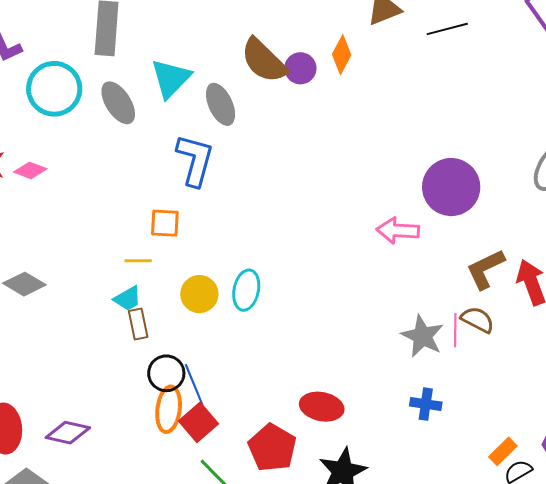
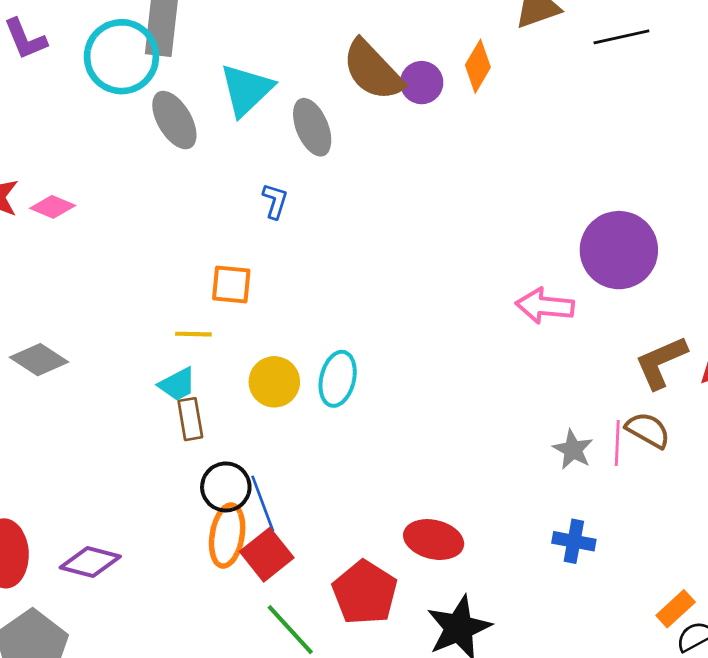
cyan circle: (54, 89) -> (121, 57), moved
blue L-shape: (195, 160) -> (275, 201), size x0.5
gray star: (422, 336) -> (573, 450), size x0.7

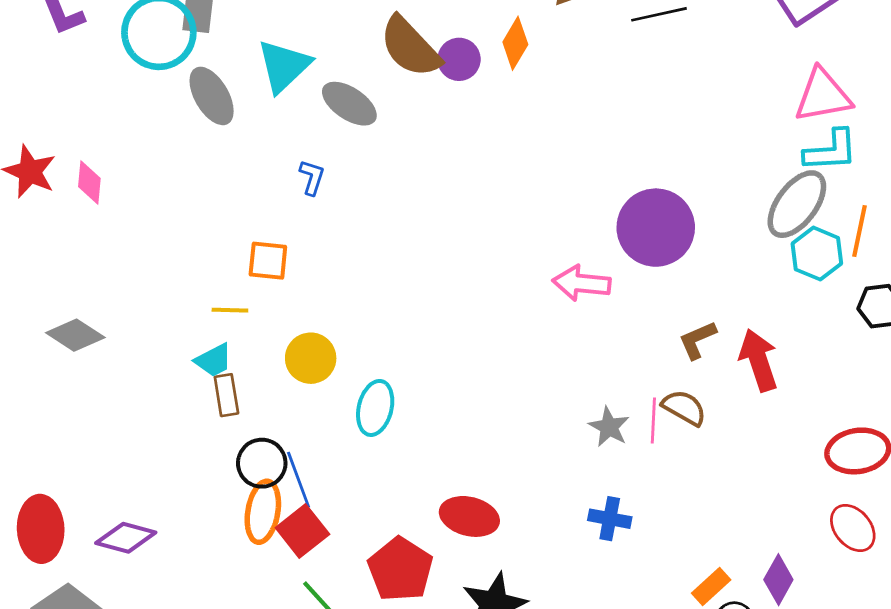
gray ellipse: (312, 127) -> (349, 104), turned -34
pink diamond: (53, 207) -> (89, 182), turned 72
brown L-shape: (661, 362) -> (697, 340), size x0.7
cyan ellipse: (338, 379) -> (375, 408), moved

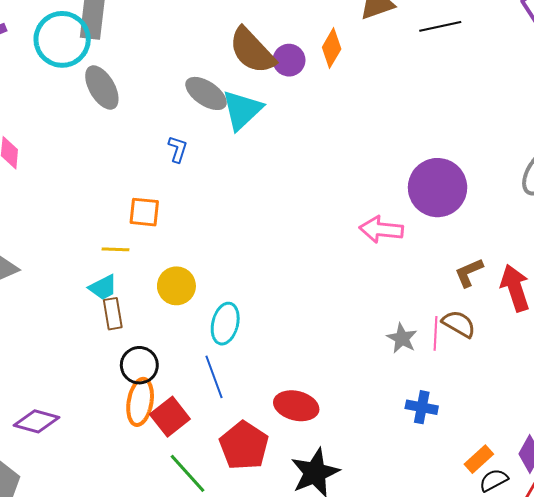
cyan triangle: (284, 66) -> (242, 110), moved
blue line: (299, 480) -> (214, 377), moved
blue cross: (610, 519) -> (422, 407), moved

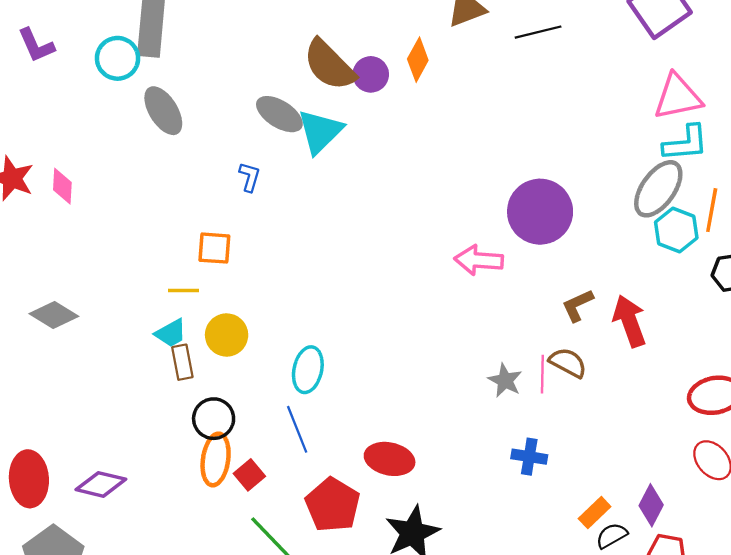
cyan circle: (62, 39) -> (118, 58), size x0.7
yellow circle: (176, 286) -> (227, 335), moved
red square: (170, 417) -> (249, 475), size x0.7

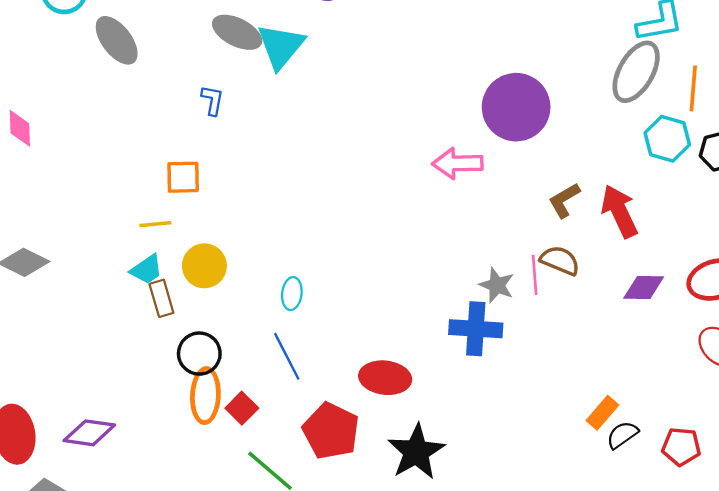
cyan hexagon: (676, 230) -> (667, 139), moved
cyan ellipse: (308, 370) -> (292, 294), size x0.7
blue cross: (529, 457) -> (476, 329), moved, size x1.4
purple diamond: (651, 505) -> (644, 288), moved, turned 69

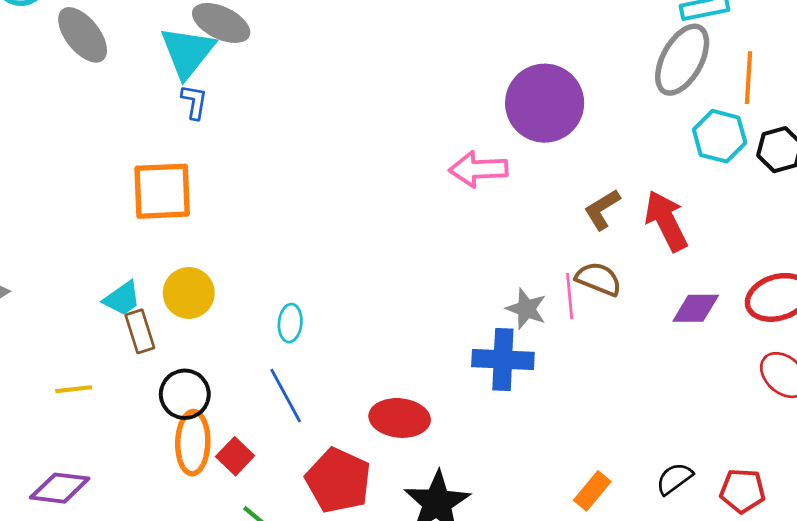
cyan triangle: (281, 46) -> (187, 52), moved
orange square: (183, 177) -> (162, 191), size x1.5
yellow line: (155, 224) -> (74, 389), moved
orange rectangle: (602, 413) -> (592, 491), moved

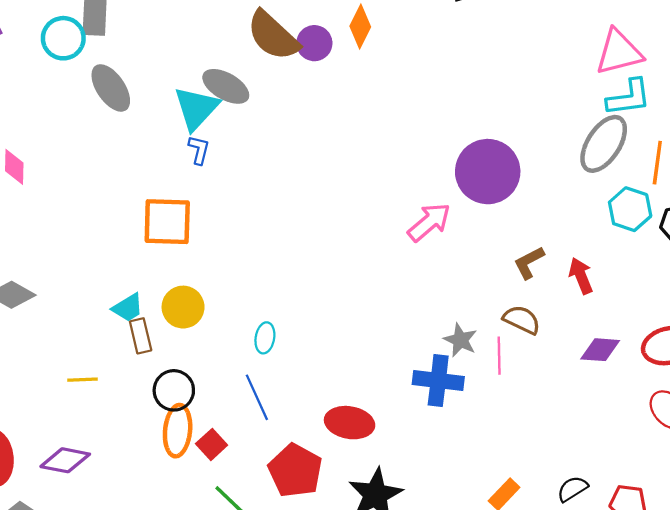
pink arrow: (478, 169) -> (429, 222), turned 138
red arrow: (666, 221) -> (581, 276), size x0.7
pink line: (570, 296) -> (499, 356), moved

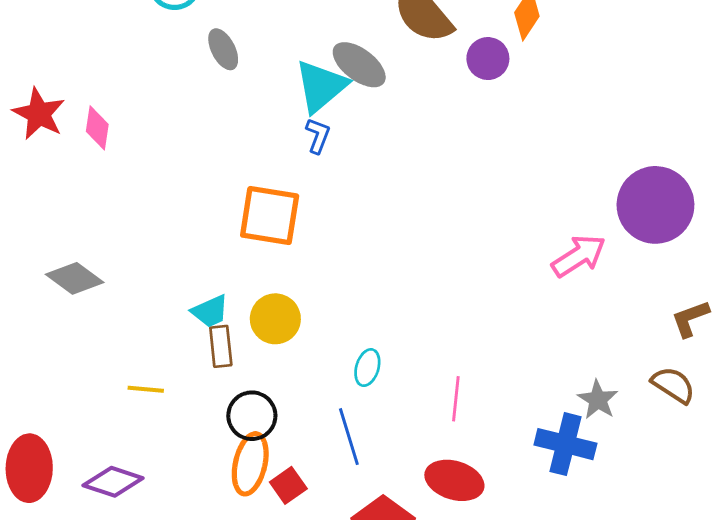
purple circle: (314, 43) -> (488, 59), moved
gray ellipse: (111, 88) -> (223, 49), size x0.7
pink line: (499, 356) -> (456, 399), moved

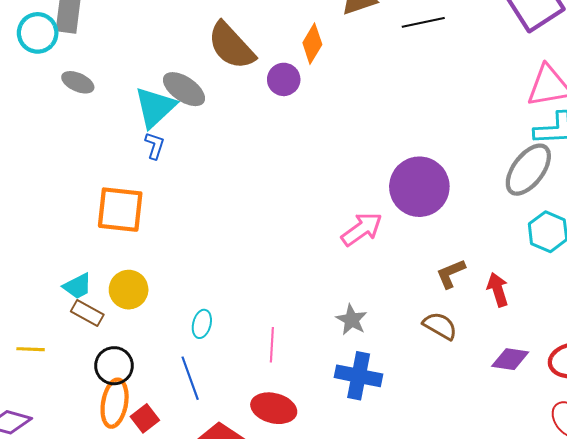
gray ellipse: (223, 49) -> (78, 82), turned -36
brown rectangle: (221, 346) -> (87, 313), turned -52
gray star: (598, 400) -> (352, 320), moved

